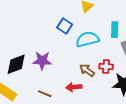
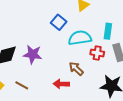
red cross: (106, 67) -> (97, 53), moved
brown line: (45, 94) -> (22, 85), moved

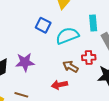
red cross: (97, 53) -> (89, 58), moved

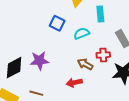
cyan rectangle: (93, 23) -> (100, 14), moved
cyan semicircle: (67, 36) -> (82, 33), size x0.7

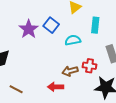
purple star: (39, 61) -> (29, 29), moved, turned 30
brown arrow: (85, 64) -> (70, 71), turned -56

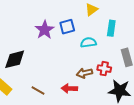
blue square: (51, 25) -> (67, 27), turned 35
brown line: (16, 89) -> (38, 90), moved

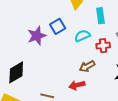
purple star: (45, 30) -> (37, 36), turned 30
red cross: (104, 69) -> (103, 46), moved

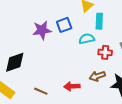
cyan rectangle: (100, 16) -> (99, 21), moved
brown arrow: (87, 66) -> (97, 76), moved

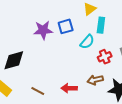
cyan semicircle: (87, 39) -> (87, 42), turned 140
red cross: (105, 52) -> (105, 57), turned -32

